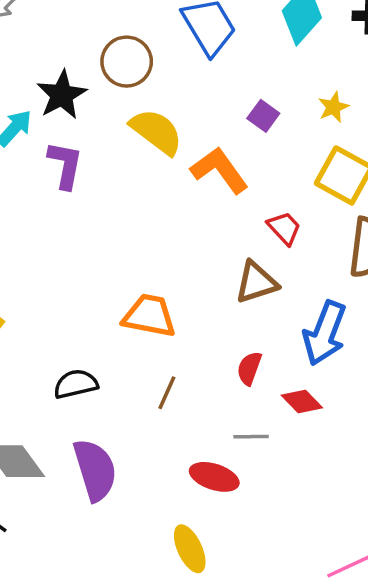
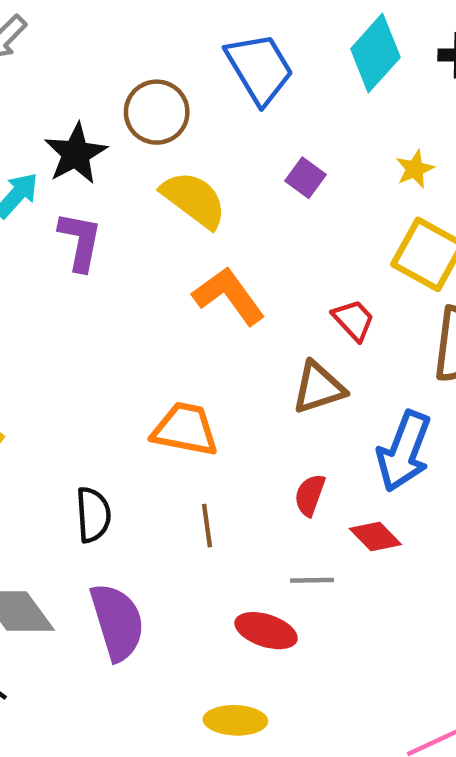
purple square: (263, 116) -> (305, 178), moved
orange L-shape: (219, 170) -> (229, 296), moved
black semicircle: (76, 384) -> (93, 515), turned 99
brown line: (167, 393) -> (207, 526), turned -32
yellow ellipse: (190, 549) -> (235, 720), turned -63

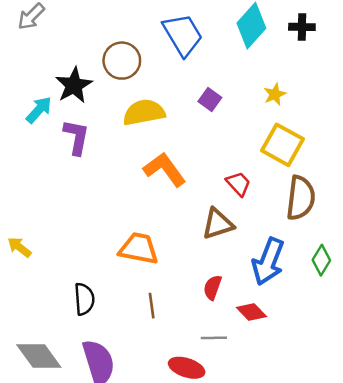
yellow semicircle: (194, 200) -> (144, 112), turned -48

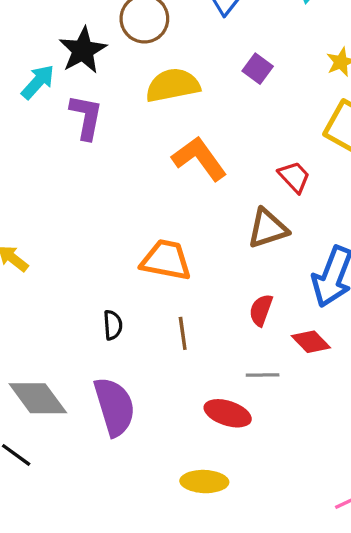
black semicircle: (84, 299) -> (113, 325), moved, size x0.7

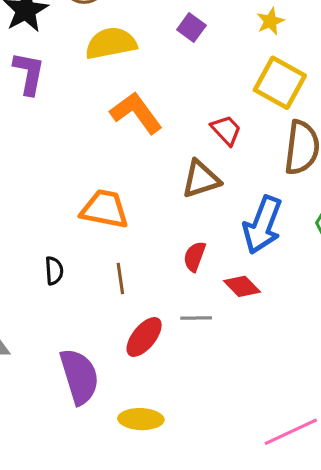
purple semicircle: (114, 407) -> (79, 376), moved
red ellipse: (228, 413) -> (144, 337), moved, turned -69

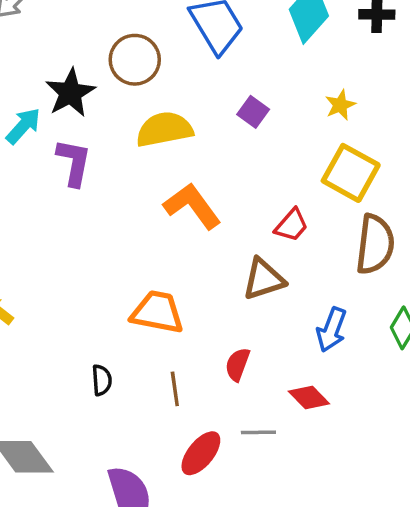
red trapezoid: (226, 130) -> (291, 225), turned 84
blue arrow: (262, 225) -> (332, 330), size x0.7
red semicircle: (195, 256) -> (237, 364), moved

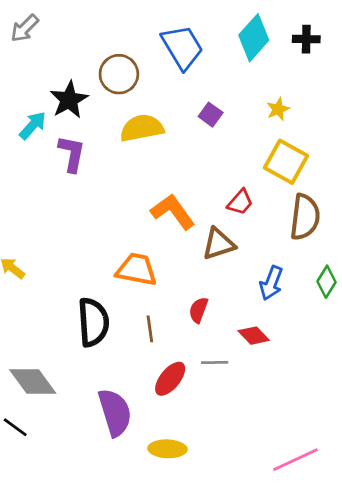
orange L-shape: (192, 206) -> (173, 212), moved
black semicircle: (102, 380) -> (93, 322), size x2.0

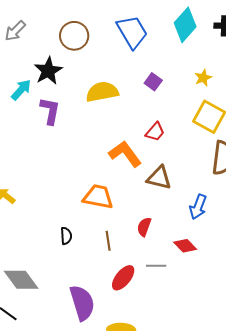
gray arrow: (25, 28) -> (15, 31), moved
brown circle: (119, 74) -> (74, 36), moved
red trapezoid: (240, 202) -> (155, 132), moved
brown triangle: (219, 244) -> (159, 178), turned 32
black semicircle: (93, 322) -> (66, 236), size x0.5

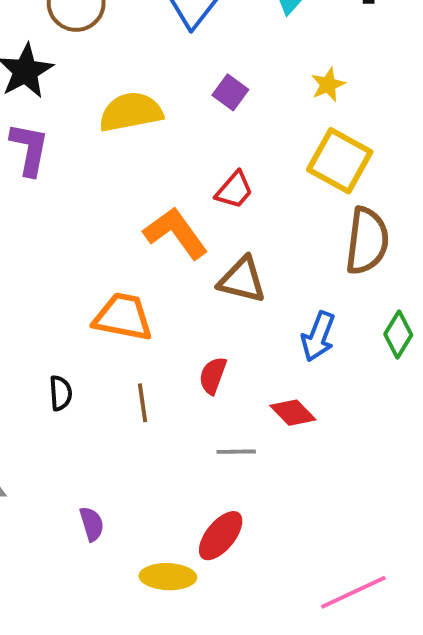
red ellipse: (123, 278) -> (221, 536), moved
purple semicircle: (82, 303) -> (92, 524), size x0.5

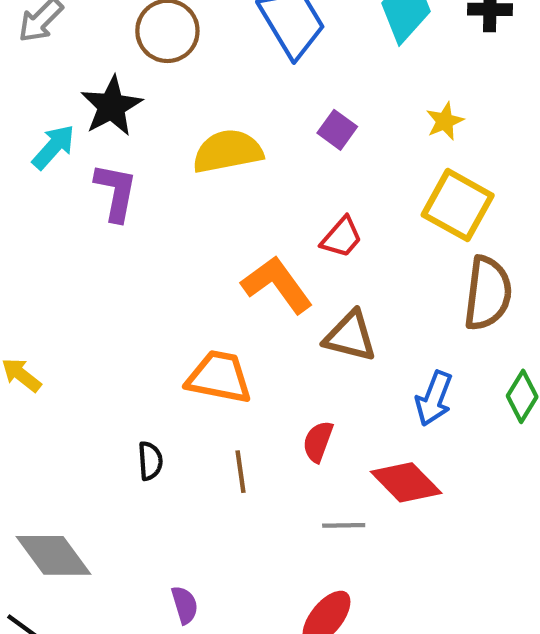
red diamond: (293, 413) -> (406, 482), size x1.4

